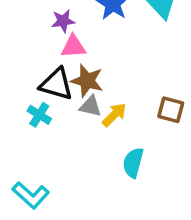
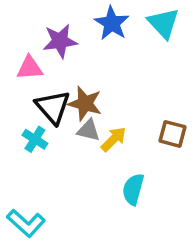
purple star: (63, 21) -> (60, 41), size x1.4
pink triangle: (73, 47) -> (30, 68), moved
black triangle: (56, 84) -> (53, 107), turned 33

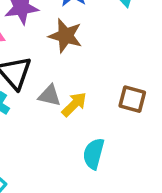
brown star: (85, 104) -> (65, 36), moved

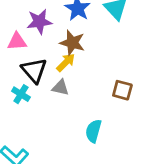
yellow arrow: (74, 104) -> (66, 62), moved

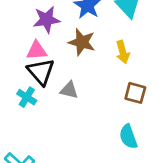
pink triangle: (17, 41) -> (37, 51), moved
yellow arrow: (66, 62) -> (123, 52), moved, turned 120
cyan semicircle: (93, 131) -> (128, 137), moved, turned -35

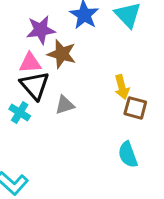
brown star: (82, 42) -> (62, 54), moved
yellow arrow: (123, 52) -> (122, 87), moved
gray triangle: (69, 90) -> (65, 105), turned -30

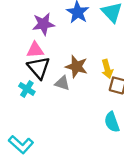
brown star: (62, 54) -> (76, 67), moved
gray triangle: (65, 105) -> (62, 83), turned 35

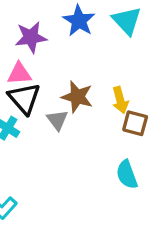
gray triangle: (62, 83) -> (57, 120), turned 35

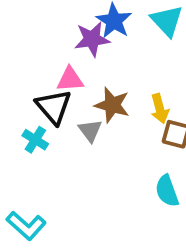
purple star: (31, 37) -> (92, 39), moved
pink triangle: (19, 74) -> (70, 79), moved

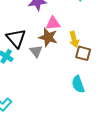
pink triangle: (70, 79) -> (53, 23), moved

